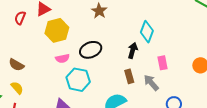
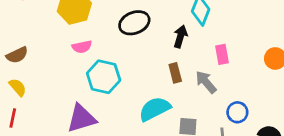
black ellipse: (91, 50) -> (134, 23), moved
brown semicircle: (16, 65) -> (17, 55), turned -56

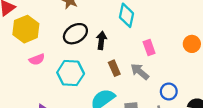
black arrow: (180, 37) -> (101, 40), moved
cyan hexagon: (104, 77) -> (71, 73), moved

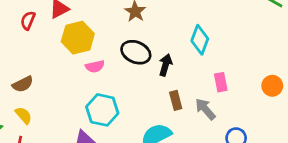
black ellipse: (75, 34) -> (136, 52), turned 45
pink semicircle: (37, 59) -> (95, 66), moved
cyan hexagon: (71, 73) -> (102, 110), moved

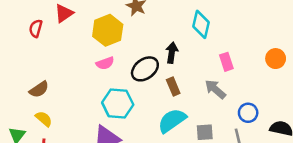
yellow hexagon: (78, 38) -> (108, 30), moved
black ellipse: (136, 52) -> (145, 69), moved, turned -52
brown rectangle: (176, 100) -> (173, 86), moved

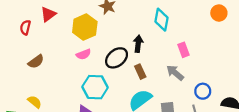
orange circle: (276, 59) -> (219, 13), moved
brown semicircle: (39, 89) -> (36, 62), moved

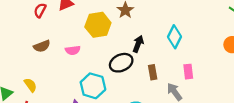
black arrow: (138, 44) -> (138, 44), moved
pink semicircle: (84, 54) -> (73, 50), moved
brown rectangle: (140, 72) -> (153, 72), moved

